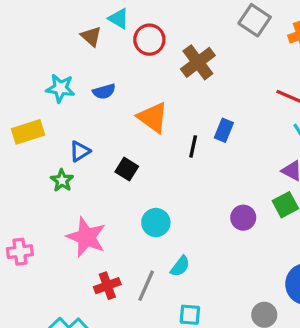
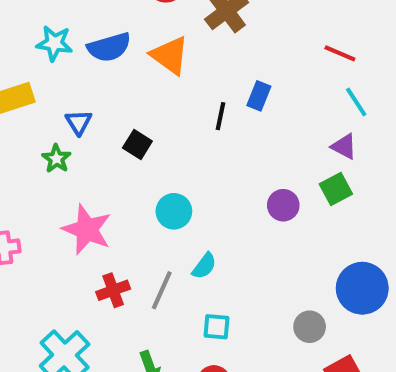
blue semicircle: (104, 91) -> (109, 47), size x1.5
orange triangle: (153, 117) -> (170, 55), moved
blue triangle: (80, 151) -> (79, 122), turned -30

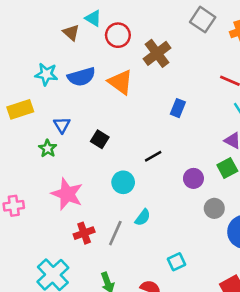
black line: (220, 116) -> (153, 156), moved, turned 48
cyan square: (216, 327) -> (177, 262), moved, turned -30
gray circle: (310, 327) -> (214, 208), moved

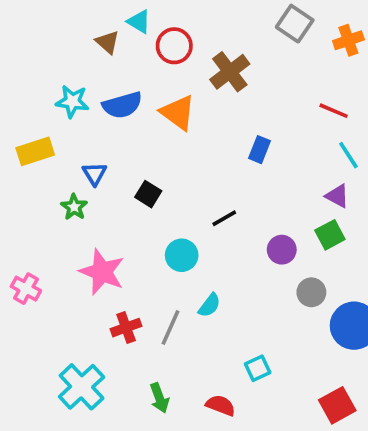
pink cross: (14, 206) -> (26, 289), turned 36

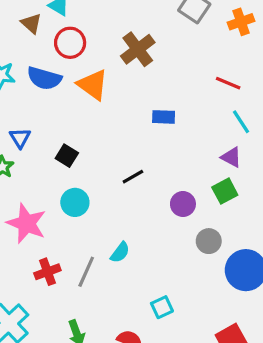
red circle: (174, 46) -> (70, 43), moved
blue semicircle: (122, 105) -> (44, 78), turned 32
blue rectangle: (259, 150) -> (164, 117), turned 70
cyan circle: (182, 255) -> (75, 202), moved

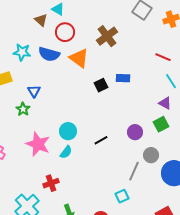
black square: (67, 156) -> (101, 85), moved, turned 32
black line: (133, 177) -> (101, 140), moved
cyan semicircle: (120, 252) -> (66, 152), moved
red cross: (47, 272) -> (51, 183), moved
gray line: (86, 272) -> (134, 171), moved

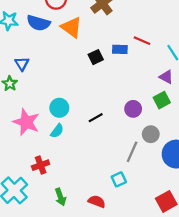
red line: (163, 57) -> (142, 41), moved

